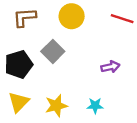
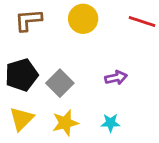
gray square: (53, 51) -> (60, 83), moved
purple arrow: (110, 67) -> (116, 78), moved

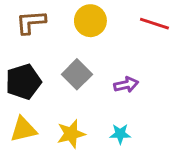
gray square: (60, 83) -> (77, 74), moved
yellow triangle: (21, 119) -> (23, 129), turned 32

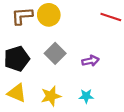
yellow circle: (90, 21) -> (49, 15), moved
yellow triangle: (23, 129) -> (17, 93), turned 36

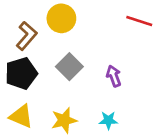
brown L-shape: (22, 16) -> (27, 36), moved, turned 135
purple arrow: (90, 61) -> (114, 76), turned -98

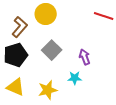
cyan star: (108, 120) -> (75, 78), moved

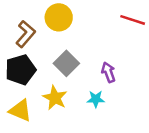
yellow star: (48, 90) -> (55, 98), moved, turned -30

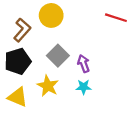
purple arrow: (108, 72) -> (84, 64), moved

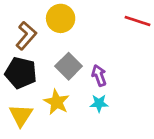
black pentagon: (18, 61) -> (21, 73), turned 30
yellow triangle: (18, 97) -> (21, 115), turned 40

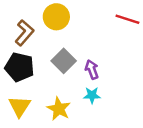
yellow star: (57, 102) -> (59, 109), moved

